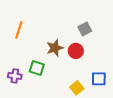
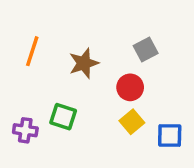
brown star: (55, 48) -> (84, 63), moved
yellow square: (77, 88) -> (132, 122), moved

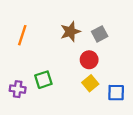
brown star: (84, 63) -> (70, 32), moved
green square: (63, 117) -> (43, 80), turned -36

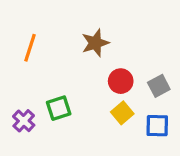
gray square: (100, 34) -> (159, 86), moved
purple cross: (18, 89) -> (24, 121), turned 35

